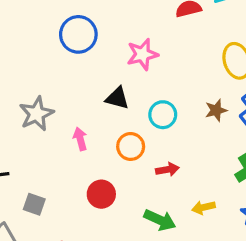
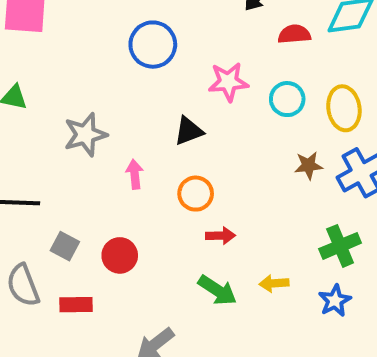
black triangle: (117, 98) -> (189, 131), turned -45
cyan circle: (163, 115) -> (287, 99), moved
red arrow: (167, 170) -> (221, 236), moved
red circle: (101, 194) -> (120, 255), moved

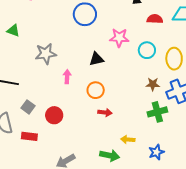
green cross: (340, 246) -> (157, 112), moved
green arrow: (217, 290) -> (110, 155), moved, turned -30

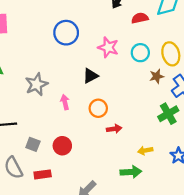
pink star: (119, 38) -> (108, 47), turned 30
brown star: (153, 84) -> (157, 76), moved

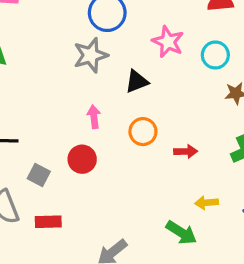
gray star: (37, 84) -> (91, 55), moved
red arrow: (114, 129) -> (186, 151), moved
red circle: (62, 146) -> (82, 159), moved
green arrow: (131, 172) -> (181, 233), turned 30

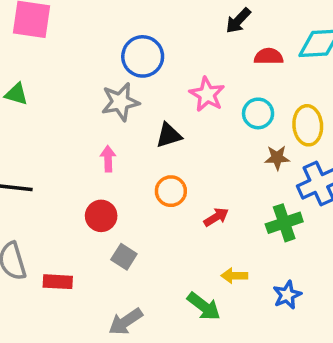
pink arrow: (94, 117) -> (108, 159), moved
red arrow: (186, 151) -> (216, 217), turned -35
gray square: (39, 175) -> (124, 257), moved

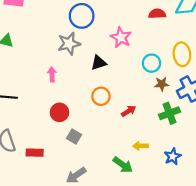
cyan circle: (258, 113) -> (151, 63), moved
brown star: (277, 158) -> (162, 84), moved
pink arrow: (108, 159) -> (52, 74), moved

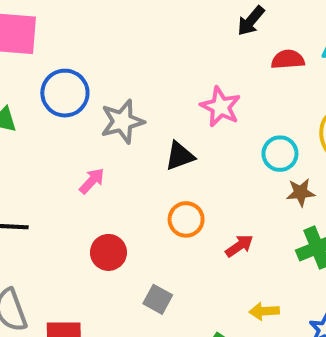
blue circle: (82, 16) -> (65, 93), moved
pink arrow: (52, 74) -> (92, 181), turned 48
gray square: (74, 136) -> (158, 299), moved

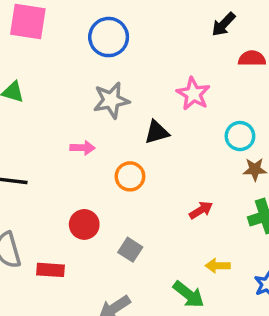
blue circle: (65, 93) -> (109, 37), moved
pink arrow: (92, 181) -> (82, 148), turned 45
orange circle: (186, 219) -> (130, 176), moved
red circle: (108, 252) -> (84, 224), moved

